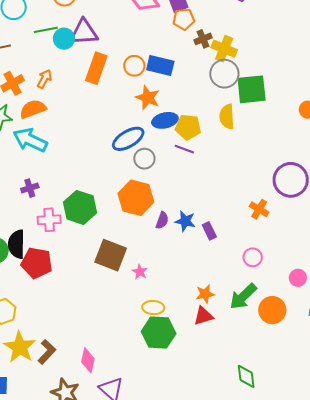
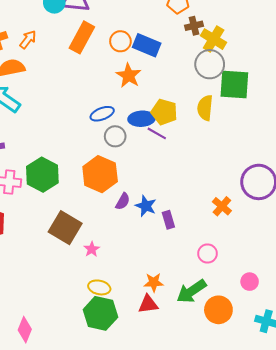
blue ellipse: (165, 120) -> (142, 119), moved
blue ellipse: (128, 139) -> (102, 114), size x0.7

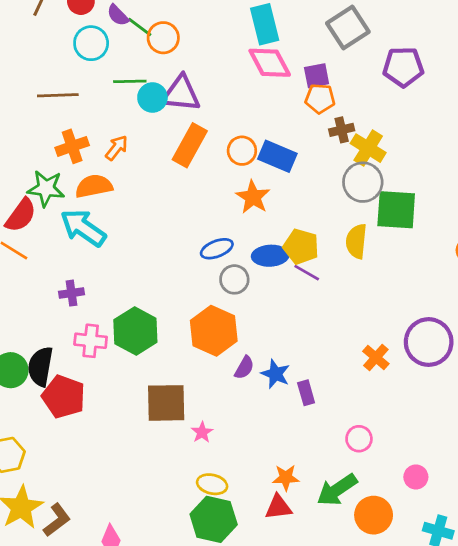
purple line: (157, 133) -> (307, 273), moved
orange cross: (222, 206) -> (376, 358), moved
brown square: (65, 228) -> (166, 403), turned -32

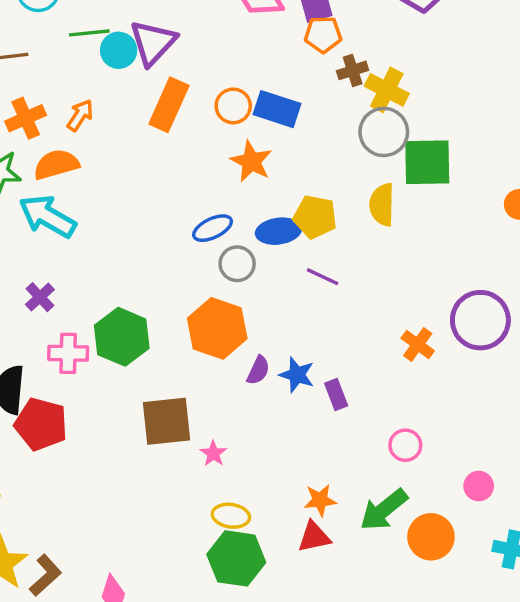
purple triangle: (181, 94) -> (153, 43), turned -48
purple line: (307, 273) -> (323, 277), moved
purple cross: (72, 293) -> (40, 297), turned -30

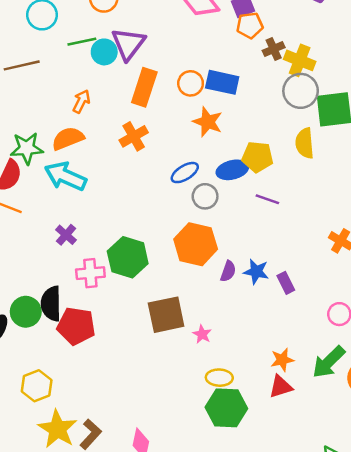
orange cross: (26, 118) -> (134, 136), moved

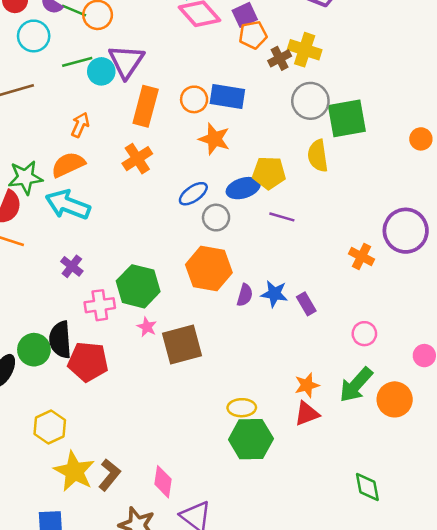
yellow cross: (300, 60) -> (305, 50), moved
pink star: (202, 334) -> (147, 327), moved

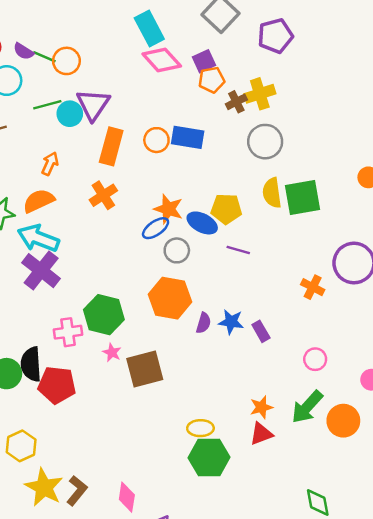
yellow cross: (305, 50) -> (260, 94), turned -36
green square: (347, 118) -> (302, 197), moved
orange star: (214, 139) -> (168, 209), moved
blue ellipse: (243, 188) -> (202, 223), turned 44
purple cross: (72, 266) -> (41, 271), moved, size x1.8

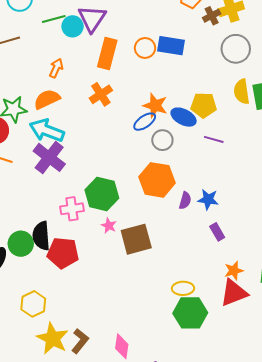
purple rectangle: (261, 331) -> (217, 232), moved
red triangle: (261, 434) -> (234, 293), size x1.4

